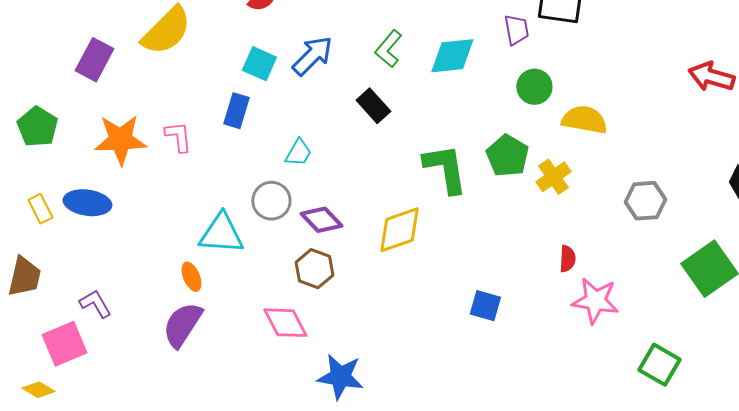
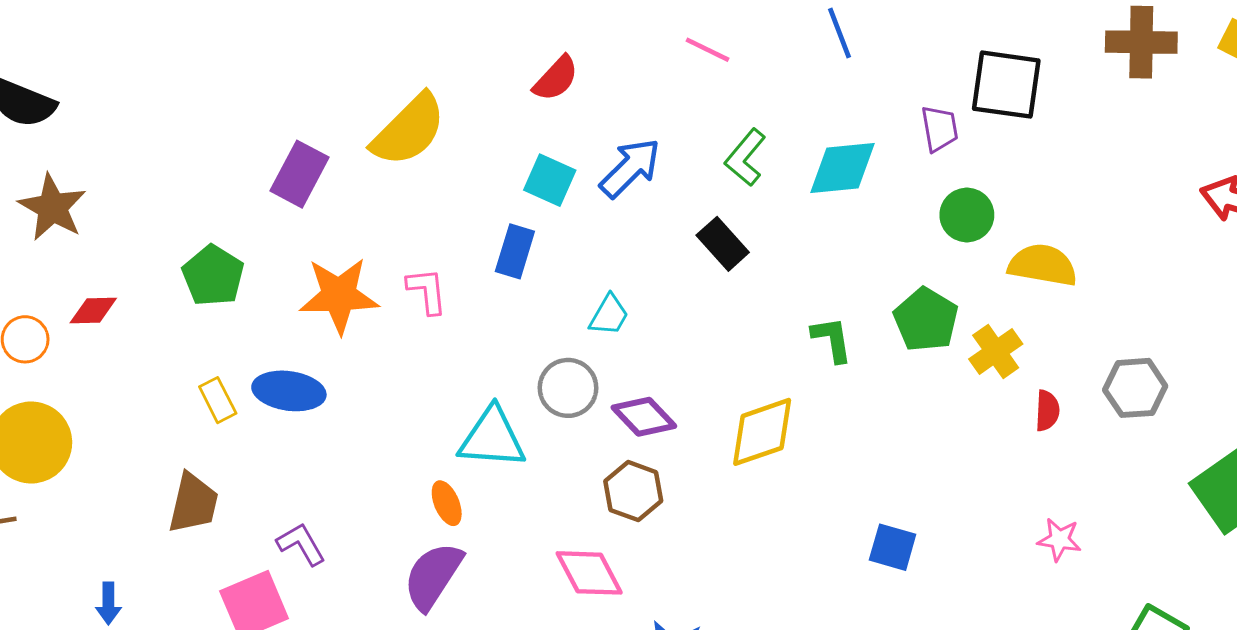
green L-shape: (445, 169) -> (832, 339), size x0.6
red semicircle: (567, 259) -> (1047, 411), moved
pink star: (595, 301) -> (1059, 540), size x0.6

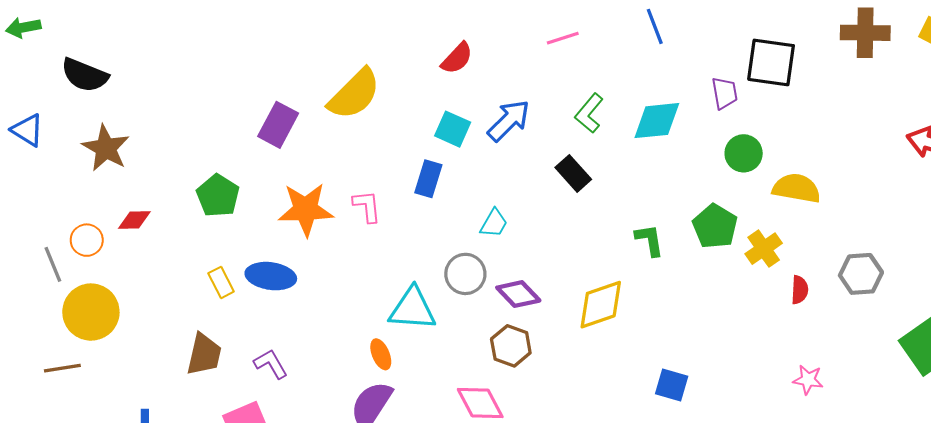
pink line: (708, 50) -> (563, 38), turned -44
purple L-shape: (301, 544) -> (271, 364), moved
blue square: (893, 547) -> (672, 385), moved

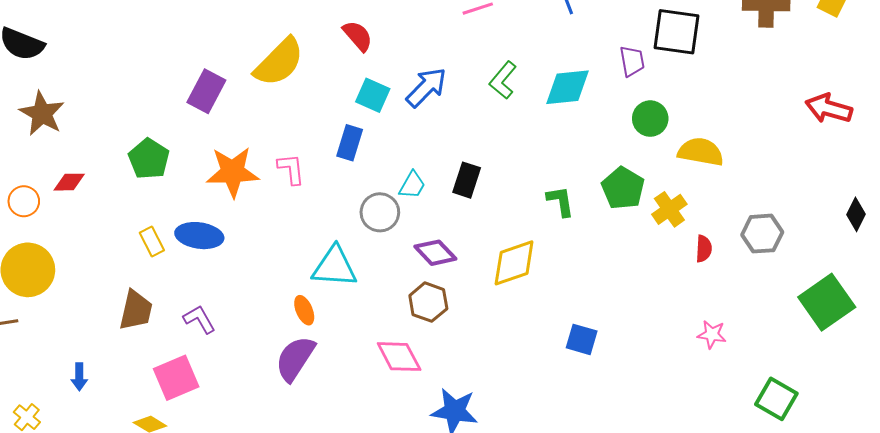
red semicircle: (457, 58) -> (358, 36), moved, turned -84
black rectangle: (573, 173) -> (467, 180), moved, turned 60
gray circle: (465, 274) -> (380, 212), moved

